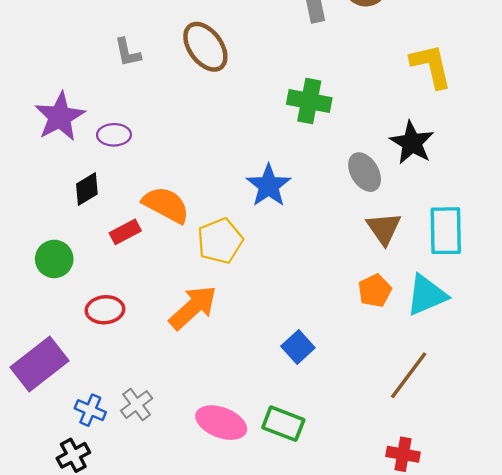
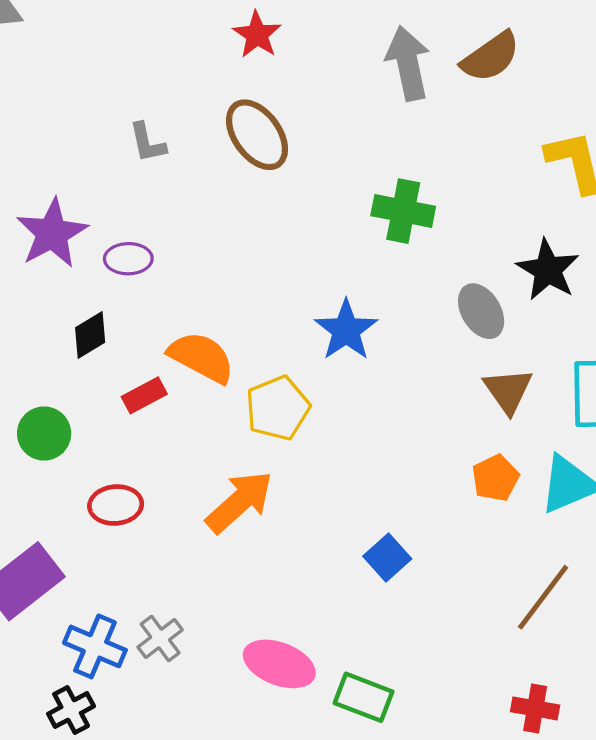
blue cross: (90, 410) -> (95, 646), size x1.4
green rectangle: (283, 424) -> (363, 697), moved

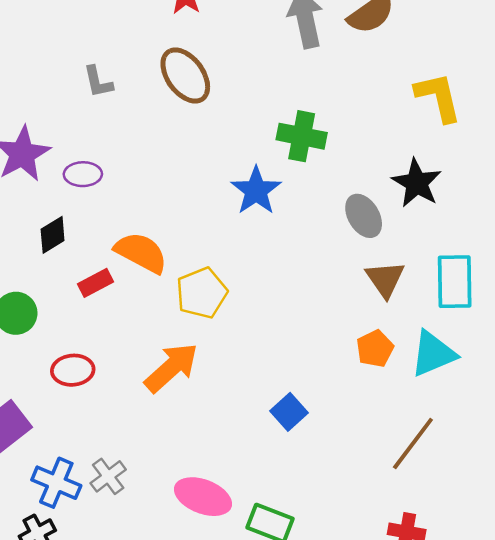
blue star: (346, 330) -> (256, 191), moved

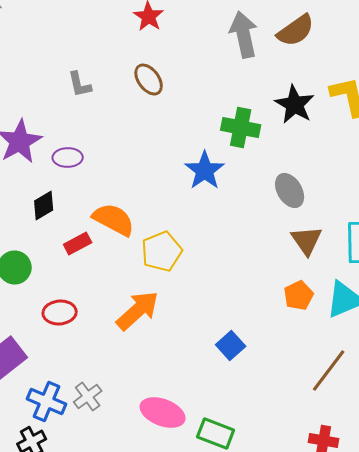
brown ellipse: (185, 76) -> (149, 80), size x0.7
black star: (417, 183) -> (295, 104), moved

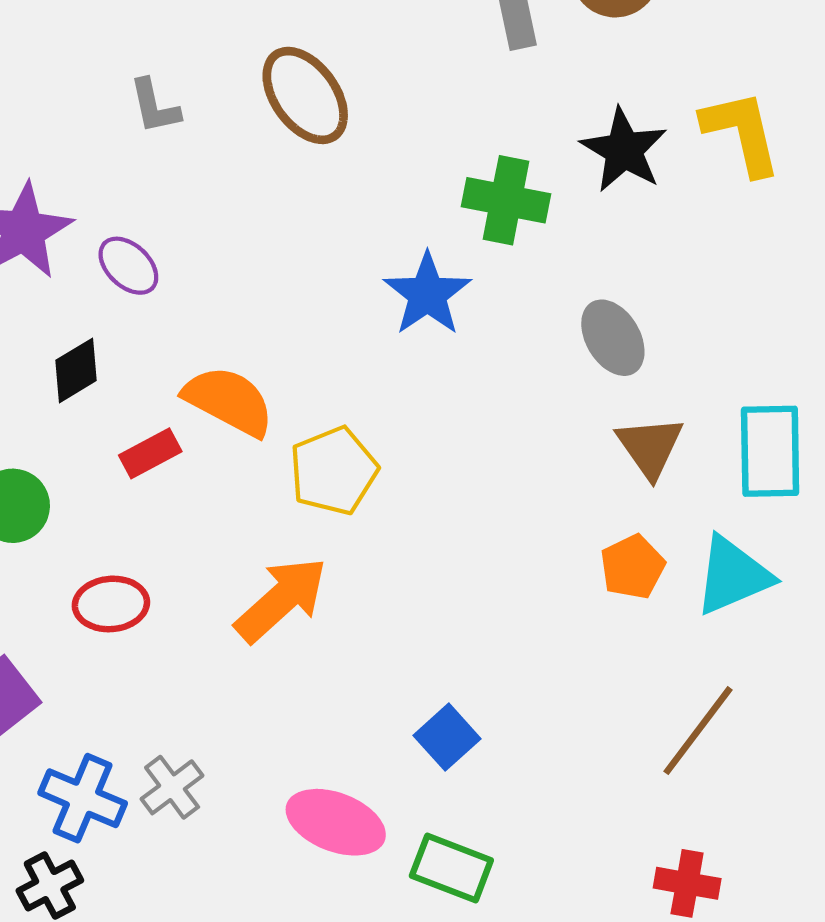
brown ellipse: (149, 80) -> (305, 95), size x1.4
purple ellipse: (68, 158) -> (128, 266), turned 44
blue square: (231, 346) -> (447, 737), moved

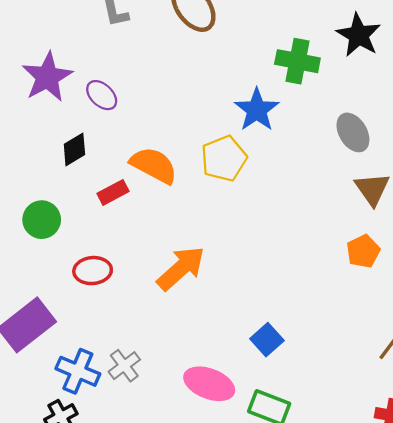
yellow pentagon: (334, 471) -> (224, 158), moved

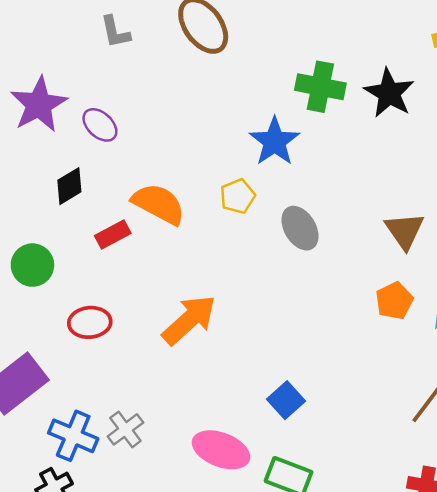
black star: (359, 35) -> (389, 93), moved
gray ellipse: (353, 132) -> (300, 228), moved
yellow pentagon: (224, 158) -> (238, 196), size x0.7

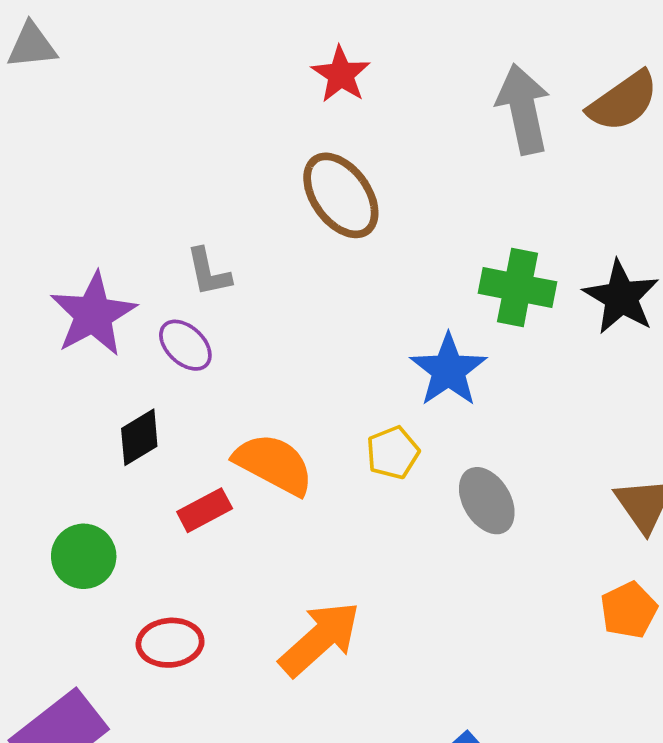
gray L-shape: (115, 32) -> (208, 272), moved

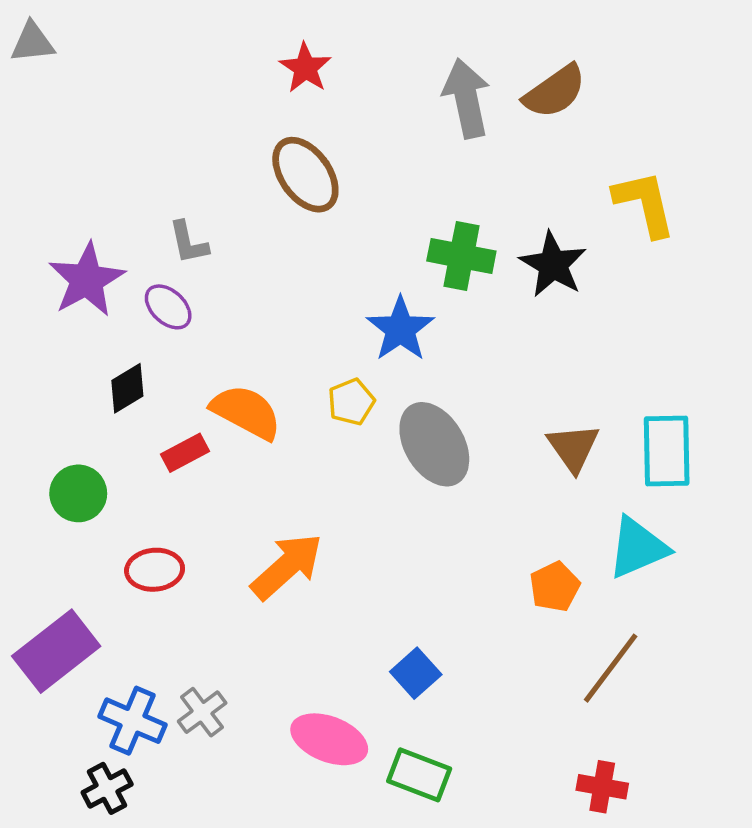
gray ellipse: (487, 501) -> (434, 444), size x1.4
orange pentagon: (629, 610) -> (555, 587), moved

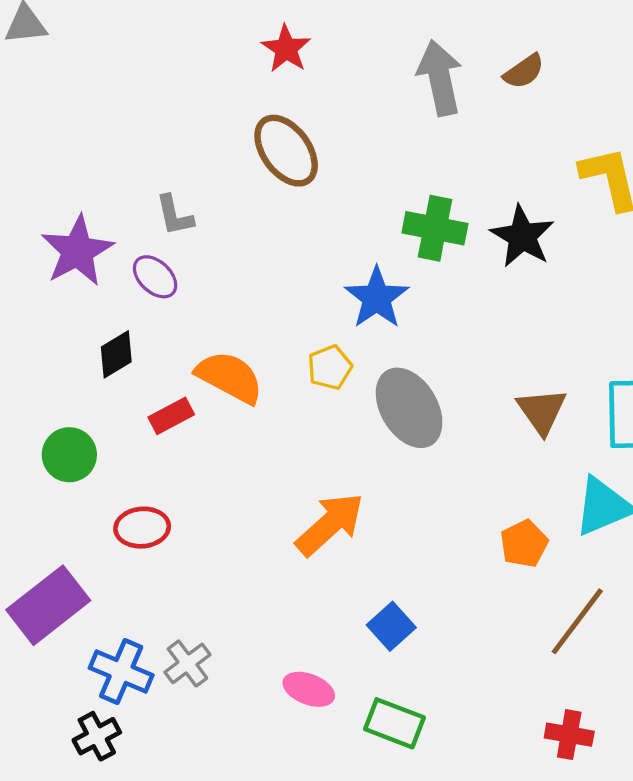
brown semicircle: (555, 92) -> (524, 71), size x0.7
orange arrow: (287, 566) -> (330, 524), moved
pink ellipse: (329, 739) -> (309, 689), size x0.7

